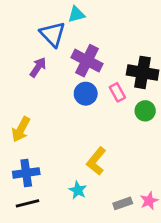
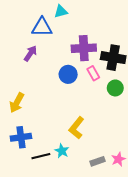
blue triangle: (53, 34) -> (42, 27), turned -45
purple cross: (87, 61) -> (84, 48), moved, turned -30
black line: (27, 203) -> (41, 156), moved

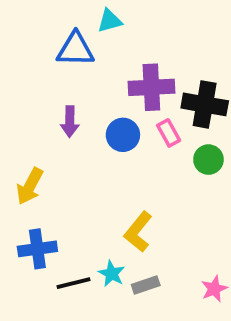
purple arrow: (30, 53) -> (70, 122), moved, turned 147
gray rectangle: (97, 161) -> (146, 285), moved

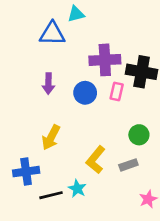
pink rectangle: (169, 133) -> (117, 91), turned 42
green circle: (208, 160) -> (139, 135), moved
yellow arrow: (30, 186) -> (51, 137), moved
gray rectangle: (146, 285) -> (128, 165), moved

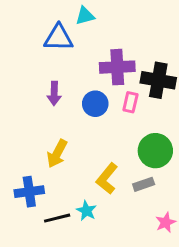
green circle: (139, 135) -> (155, 151), size x1.5

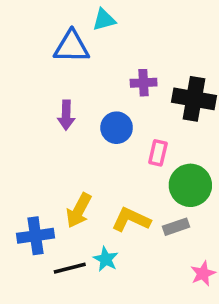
purple cross: (117, 67) -> (144, 83), size x0.6
pink rectangle: (130, 102) -> (158, 153), moved
yellow arrow: (57, 154) -> (79, 211), moved
yellow L-shape: (107, 178) -> (131, 220), turned 76

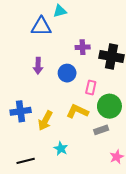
yellow L-shape: (131, 220) -> (77, 111), moved
blue cross: (36, 236) -> (21, 111), moved
black line: (70, 268) -> (26, 161), moved

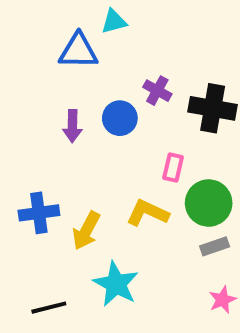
purple cross: (83, 47) -> (157, 91), turned 32
blue circle: (67, 73) -> (120, 118), moved
gray rectangle: (101, 130) -> (215, 246), moved
cyan star: (61, 149) -> (116, 284), size x1.6

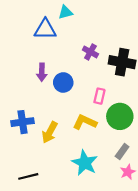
blue circle: (120, 118) -> (63, 82), moved
gray rectangle: (215, 246) -> (122, 152), moved, turned -35
cyan star: (116, 284) -> (85, 163), moved

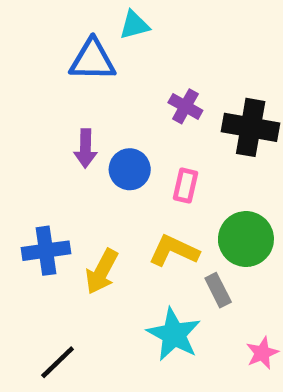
pink rectangle: (99, 96) -> (185, 186), moved
gray rectangle: (122, 152) -> (218, 290), moved, turned -63
black line: (28, 176) -> (58, 362), turned -30

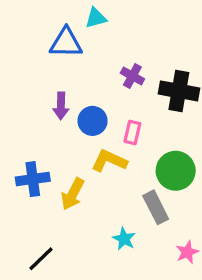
yellow L-shape: (174, 251) -> (109, 161), moved
gray rectangle: (218, 290) -> (156, 207), size x1.4
cyan star: (174, 334) -> (124, 239), size x0.6

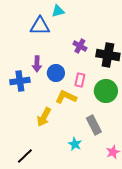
green circle: (176, 171) -> (106, 91), moved
blue cross: (33, 179) -> (20, 81), moved

